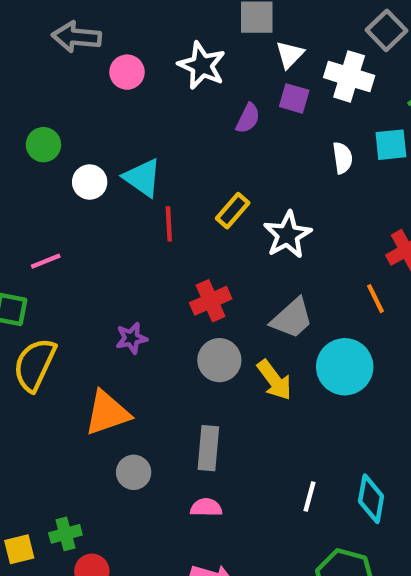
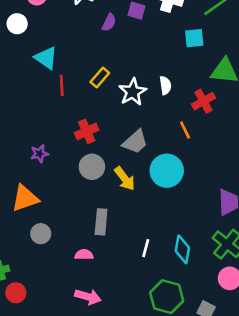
white semicircle: (343, 158) -> (165, 85), moved
white circle: (90, 182) -> (17, 24), moved
gray rectangle: (208, 448) -> (101, 222), moved

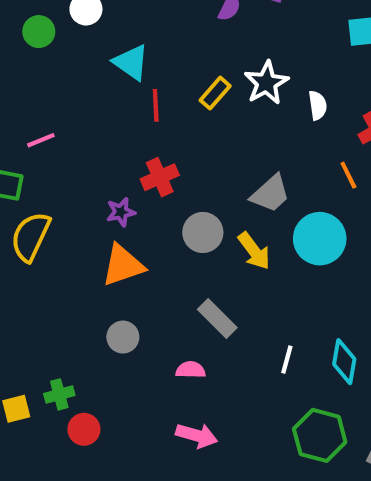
white star: (133, 92) -> (266, 83), moved
red cross: (87, 131) -> (160, 177), moved
orange triangle: (25, 198) -> (123, 265), moved
gray rectangle: (101, 222) -> (217, 319), turned -50

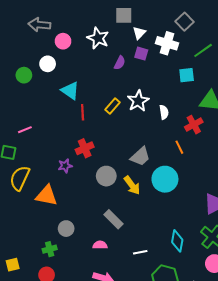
orange triangle: (123, 265) -> (47, 196), moved, turned 30
white line: (287, 360) -> (140, 252), moved, turned 64
green cross: (59, 394) -> (50, 249), moved

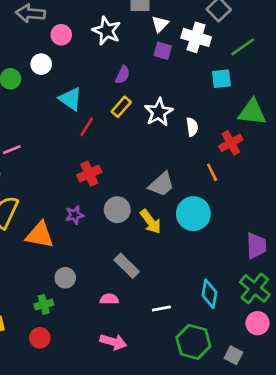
purple semicircle: (120, 63) -> (123, 75), moved
yellow rectangle: (112, 106) -> (121, 107), moved
red line: (83, 112) -> (87, 127), turned 35
purple star: (65, 166) -> (75, 215), moved

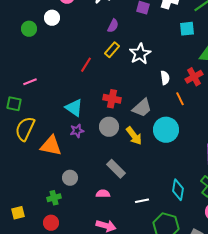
cyan triangle: (71, 99) -> (74, 108), moved
white semicircle: (192, 127) -> (165, 78), moved
red cross: (89, 174) -> (112, 99), moved, turned 36

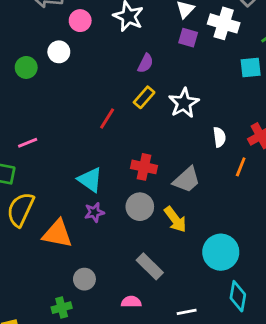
orange line: (180, 99) -> (241, 167), turned 48
cyan circle: (166, 130) -> (221, 252), moved

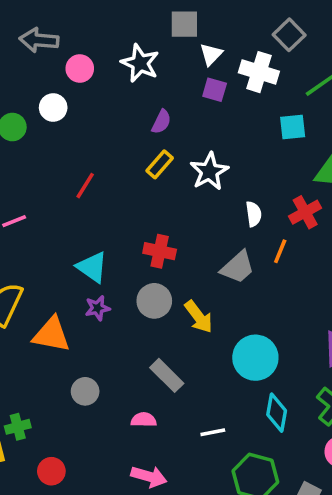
red line: (107, 119) -> (85, 186), moved
gray trapezoid: (187, 180) -> (238, 267), moved
green cross: (62, 308) -> (18, 427), moved

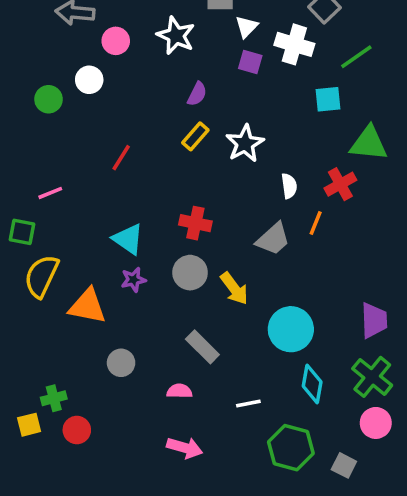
red circle: (51, 471) -> (77, 430), moved

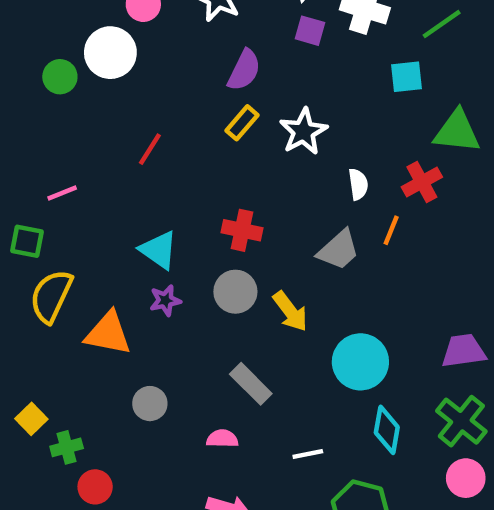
white circle: (89, 80) -> (110, 53), size x1.5
purple semicircle: (197, 94) -> (244, 70), size x1.4
purple trapezoid: (374, 320) -> (464, 351), turned -96
yellow square: (29, 425) -> (31, 419), moved, turned -30

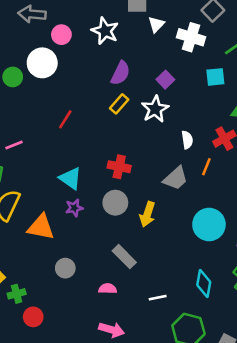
purple square: (310, 31) -> (165, 80), moved, turned 30
yellow arrow: (290, 311) -> (147, 214), turned 55
cyan circle: (360, 362) -> (209, 225), moved

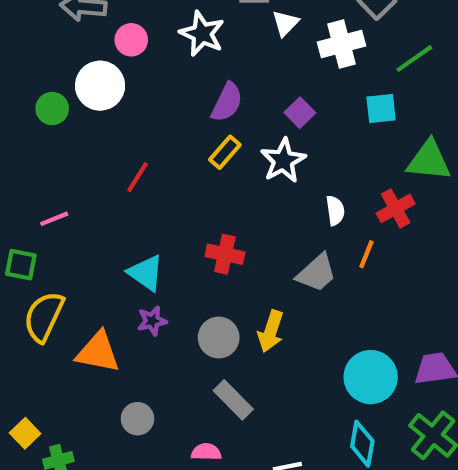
white cross: (191, 37) -> (341, 44), turned -32
gray circle: (115, 203) -> (219, 337), moved
cyan circle: (209, 225) -> (371, 377), moved

